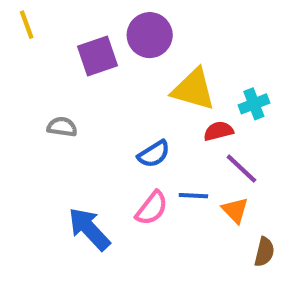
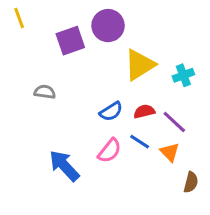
yellow triangle: (193, 89) -> (140, 65), turned -48
red semicircle: (218, 131) -> (144, 111), moved
blue line: (193, 196) -> (140, 142), turned 30

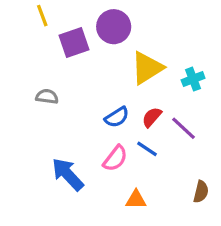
yellow line: (19, 18) -> (42, 16), moved
red semicircle: (144, 111) -> (152, 117), turned -35
orange triangle: (170, 152) -> (136, 200), moved, turned -45

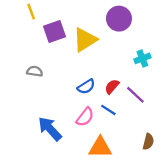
purple circle: (114, 27) -> (119, 19), moved
yellow triangle: (147, 68) -> (85, 40), moved
orange triangle: (136, 200) -> (100, 147), size x1.5

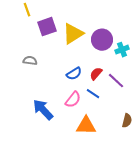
purple circle: (119, 19) -> (102, 40), moved

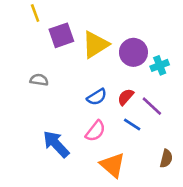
blue line: (93, 94) -> (132, 124), moved
orange triangle: (86, 126) -> (112, 165), turned 40

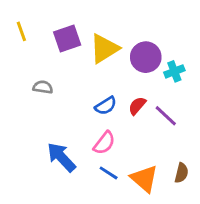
yellow line: (35, 13) -> (21, 31), moved
blue line: (132, 124) -> (109, 173), moved
orange triangle: (112, 165) -> (144, 179), moved

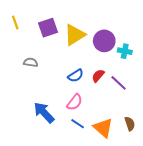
cyan cross: (174, 71) -> (125, 51), turned 32
brown semicircle: (181, 173) -> (130, 124), turned -32

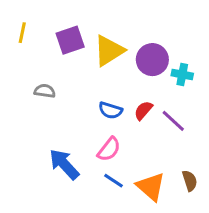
yellow line: (15, 22) -> (22, 33), turned 32
blue semicircle: (76, 76) -> (110, 110), turned 49

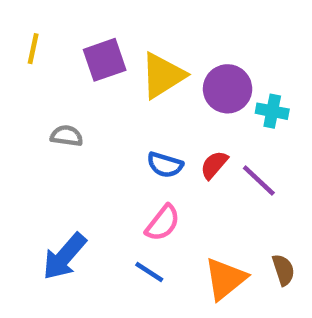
blue arrow: (64, 164) -> (64, 256), moved, turned -96
blue line: (113, 181) -> (149, 272), moved
orange triangle: (151, 187) -> (225, 279), turned 40

